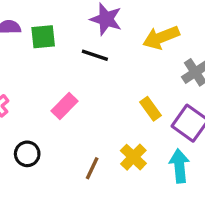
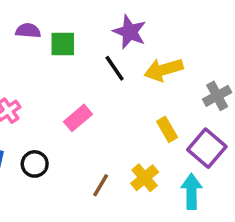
yellow arrow: (161, 37) -> (164, 70), moved
black line: (95, 55) -> (115, 68), turned 32

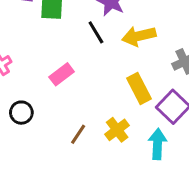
yellow rectangle: (167, 129) -> (139, 88), size x1.4

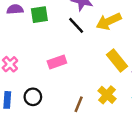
pink rectangle: (62, 74) -> (57, 62), turned 30

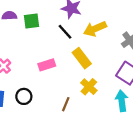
yellow rectangle: (117, 61) -> (82, 58), moved
yellow cross: (107, 95) -> (89, 87), moved

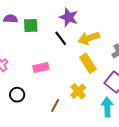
yellow rectangle: (82, 58) -> (88, 63), moved

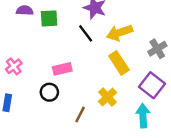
black circle: (17, 95) -> (49, 92), moved

